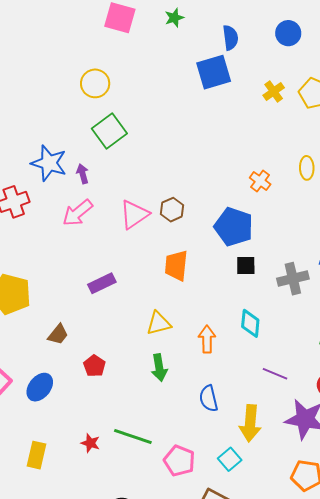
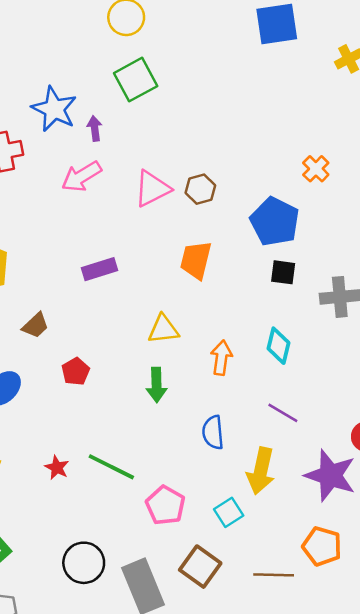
purple line: (275, 374) -> (283, 413), moved

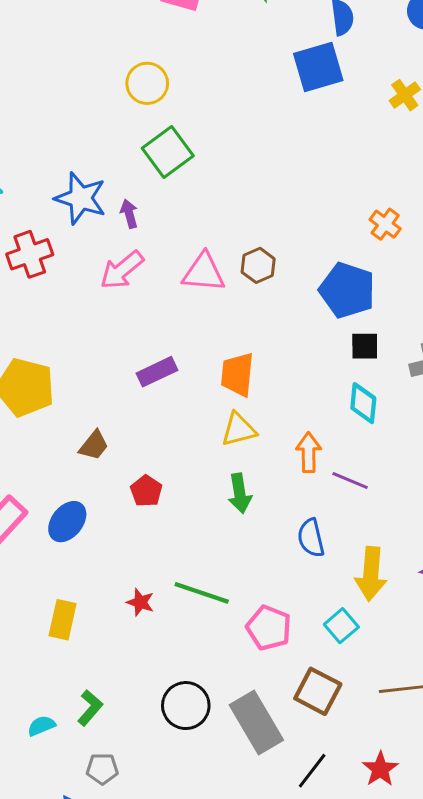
pink triangle: (152, 189) -> (204, 272), turned 39
orange trapezoid: (196, 260) -> (237, 374), moved
cyan diamond: (279, 346) -> (363, 403), moved
purple line: (283, 413) -> (350, 480), moved

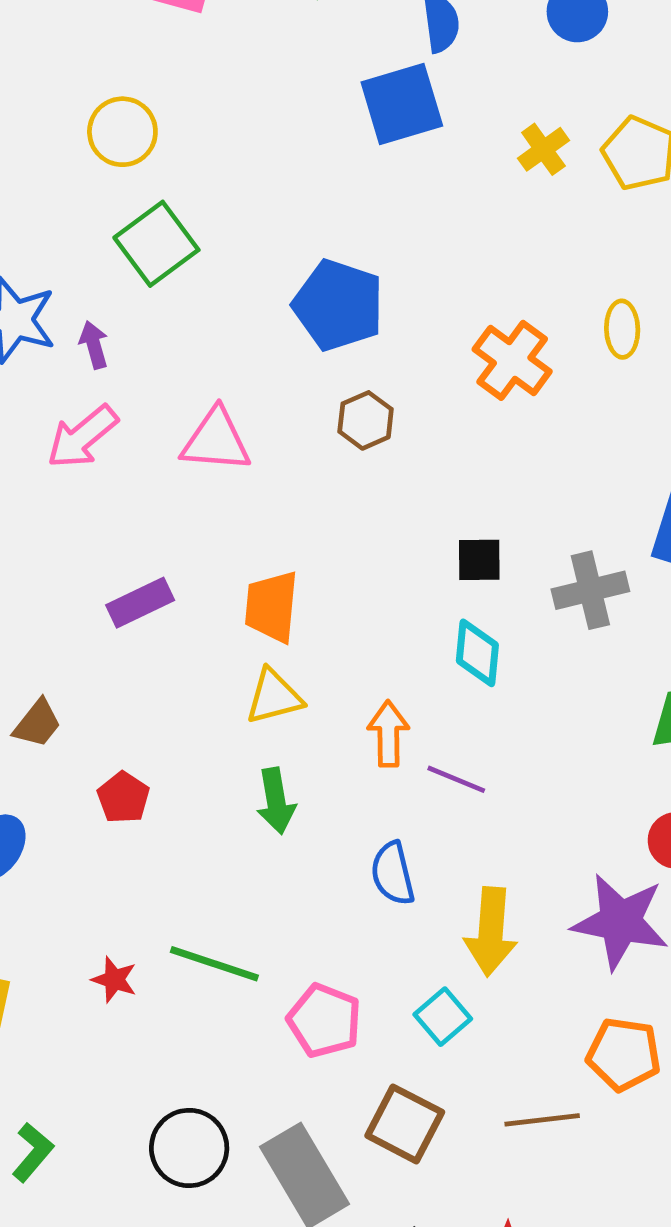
orange cross: (385, 224) -> (512, 360), size x1.5
brown hexagon: (258, 265) -> (366, 420), moved
blue pentagon: (347, 290) -> (338, 305), moved

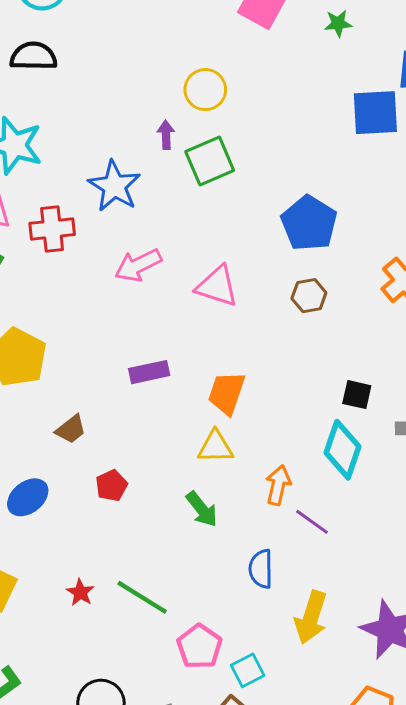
purple arrow: (94, 345) -> (166, 135), moved
cyan diamond: (477, 653) -> (343, 450), size x1.4
green arrow: (276, 801) -> (202, 509), turned -42
cyan square: (443, 1017) -> (248, 670), moved

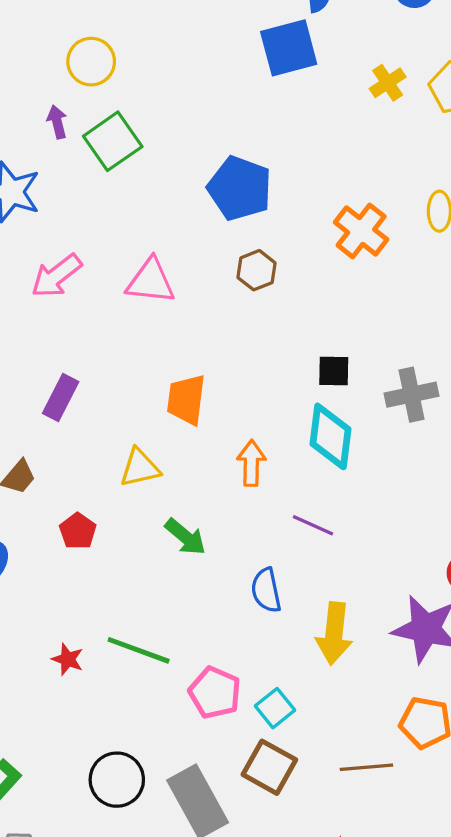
purple rectangle: (149, 372) -> (61, 397), moved, turned -39
yellow triangle: (215, 447) -> (140, 468), moved
orange arrow: (278, 485) -> (251, 463), moved

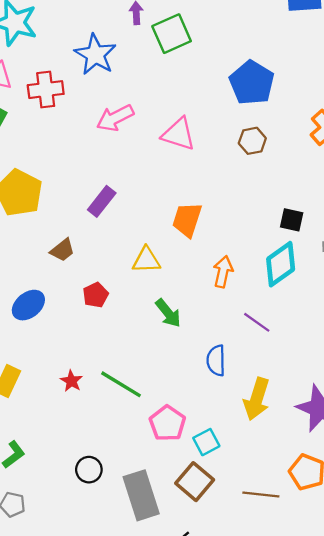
cyan diamond: (331, 436) -> (281, 264), turned 36
black circle: (117, 780) -> (89, 470), size x0.7

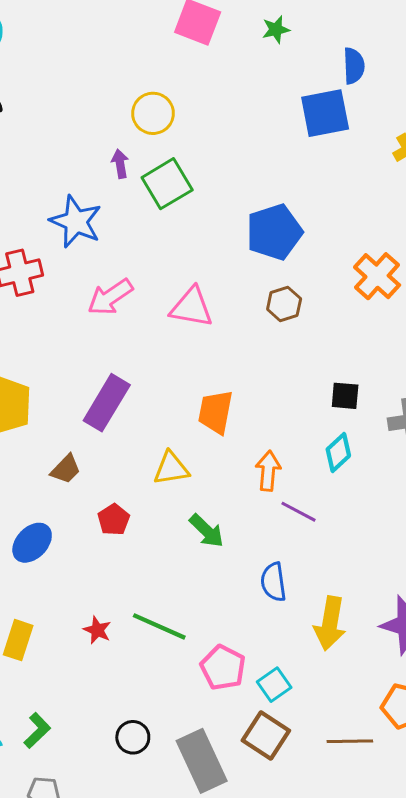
blue pentagon: (252, 83) -> (274, 232), turned 30
purple rectangle: (102, 201) -> (107, 403), size x1.4
cyan diamond: (281, 264) -> (338, 452), size x0.7
purple line: (257, 322) -> (298, 512), moved

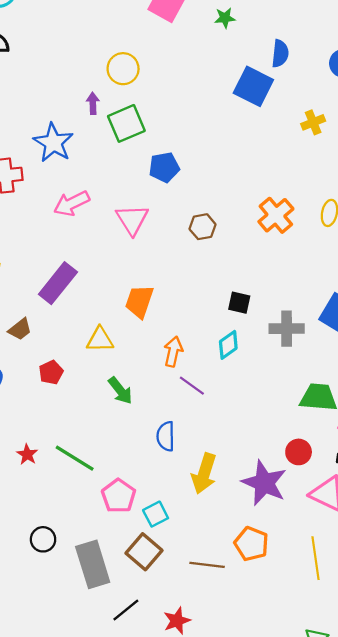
blue square: (325, 113) -> (253, 86), turned 30
blue pentagon: (274, 232) -> (164, 167), moved, size x0.7
pink triangle: (192, 307) -> (132, 220), turned 40

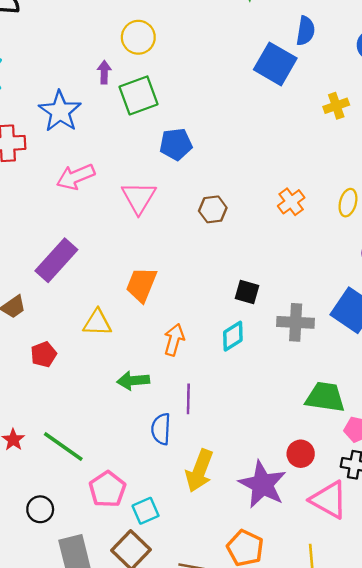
orange cross: (276, 215) -> (291, 202), size x0.7
purple line: (192, 386) -> (188, 399), moved, turned 52
green arrow: (120, 391) -> (133, 381), moved, turned 120
black circle: (43, 539) -> (40, 509), moved

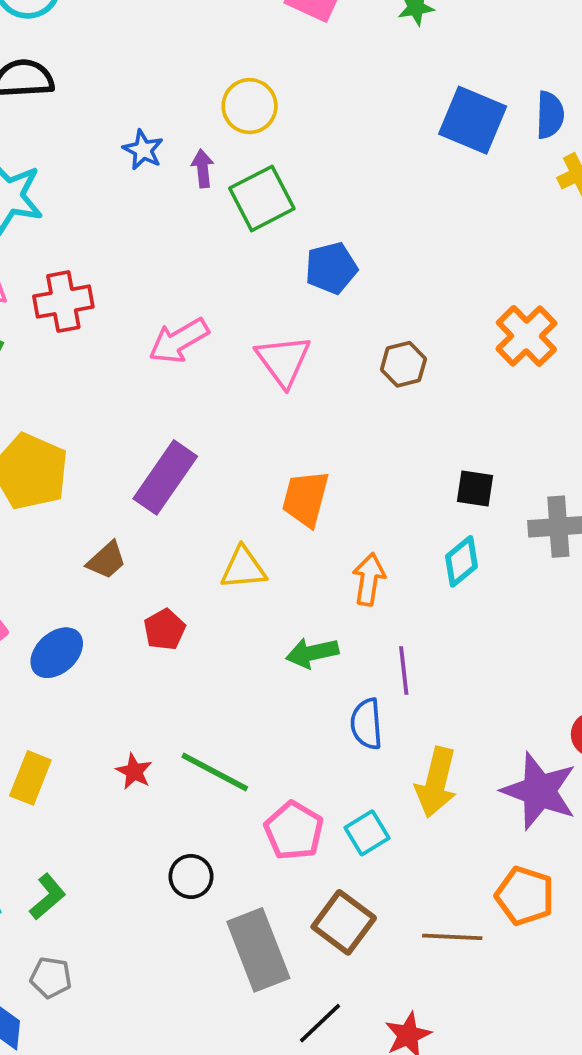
blue semicircle: (305, 31) -> (550, 115), moved
blue star: (60, 111) -> (143, 150), moved, size x0.6
orange cross: (291, 202) -> (526, 336), size x1.4
cyan square: (146, 511) -> (367, 833), moved

